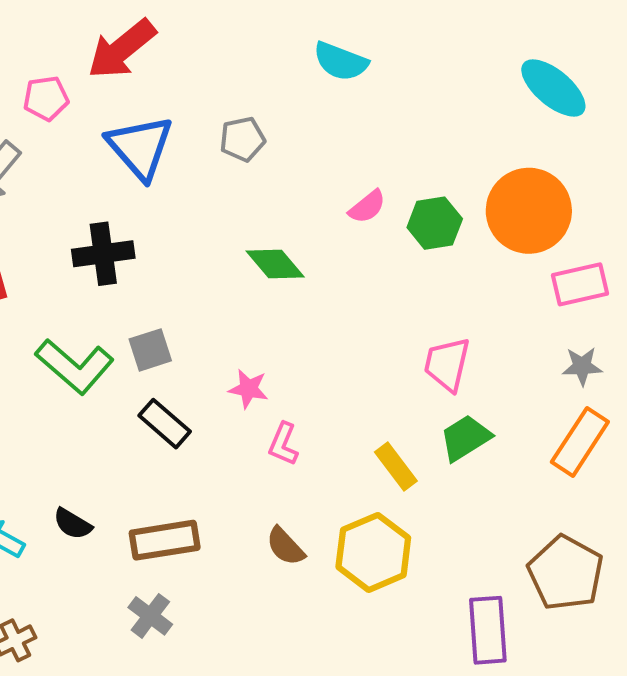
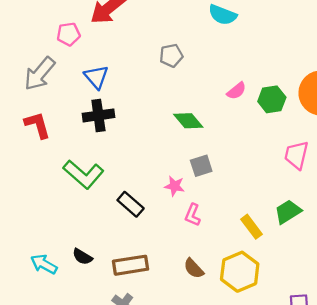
blue triangle: (140, 147) -> (96, 77), moved, size x0.7
gray square: (150, 350) -> (201, 166), moved
pink trapezoid: (447, 364) -> (296, 155), moved

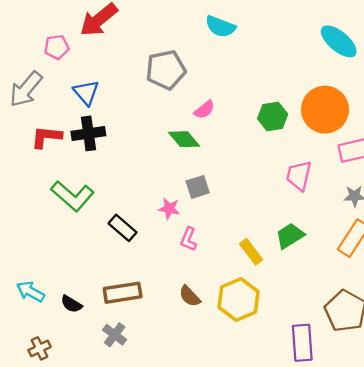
gray pentagon: (171, 56) -> (166, 70), size x1.6
pink semicircle: (236, 91) -> (204, 110), moved
red L-shape: (37, 125) -> (46, 137), moved, turned -68
black semicircle: (82, 257) -> (71, 304), moved

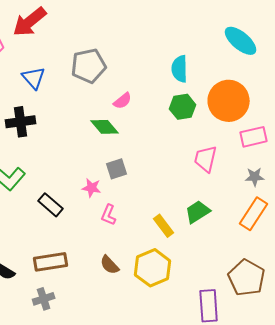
cyan semicircle: (220, 27) -> (180, 69), moved, turned 68
blue triangle: (86, 93) -> (34, 78), moved
gray cross: (115, 335) -> (44, 299), turned 35

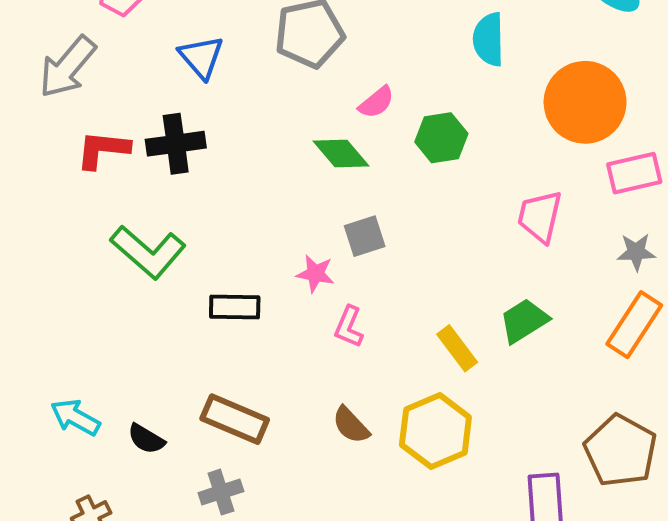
green hexagon: (183, 107) -> (441, 138), moved
black rectangle: (51, 205) -> (235, 307), turned -40
brown rectangle: (51, 262) -> (235, 419), turned 32

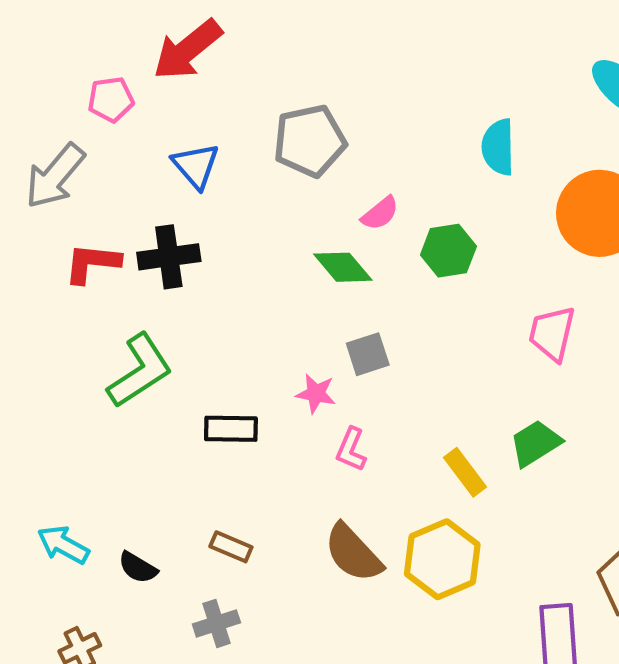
green L-shape: (148, 252) -> (140, 371), turned -74
brown rectangle: (235, 419) -> (231, 547), size x0.6
brown semicircle: (351, 425) -> (353, 553), size x1.5

